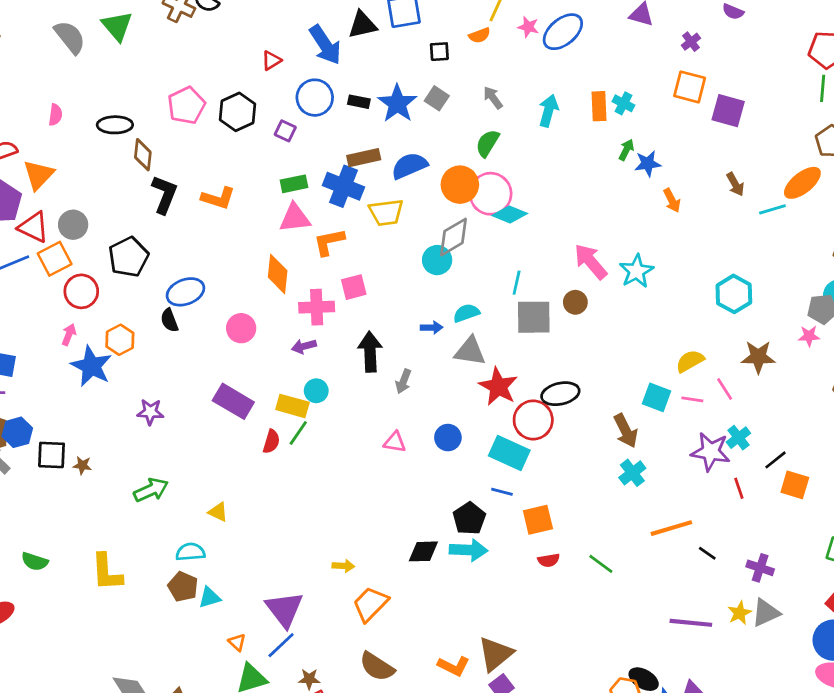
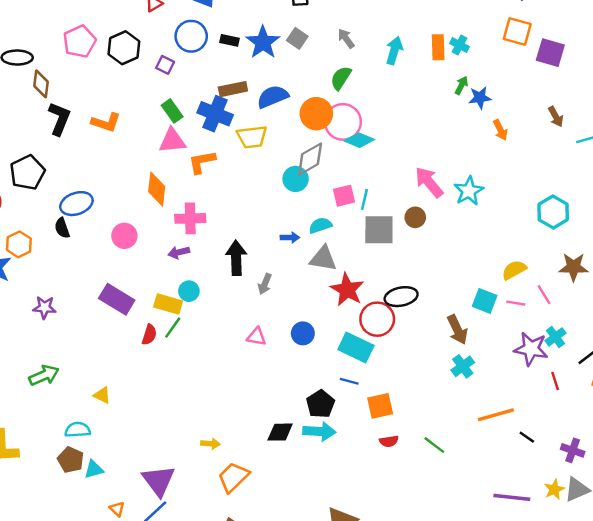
green rectangle: (294, 184) -> (172, 111), turned 65
pink square: (354, 287) -> (344, 196), moved

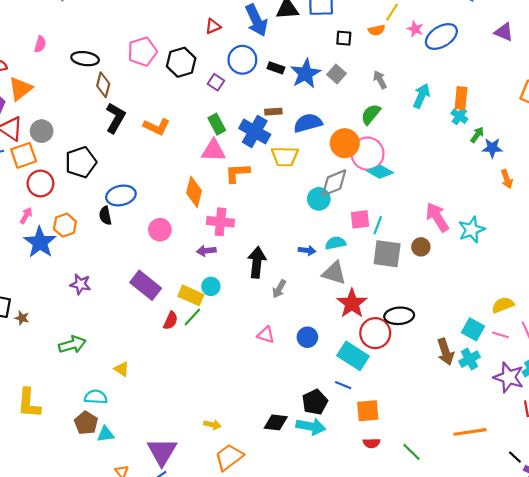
cyan cross: (459, 45) -> (459, 116), moved
brown rectangle: (233, 89) -> (273, 112), size x0.7
cyan cross: (463, 366) -> (469, 359), moved
black line: (527, 437) -> (515, 457), moved

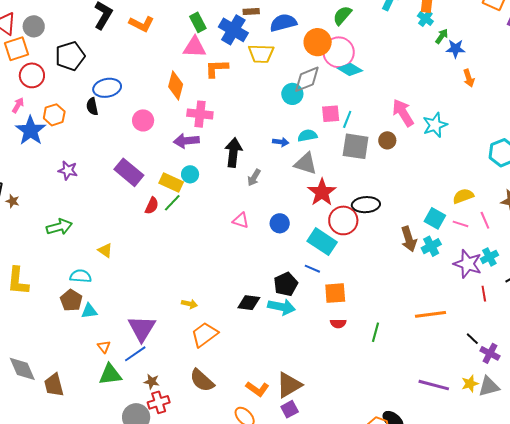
purple arrow: (206, 251) -> (186, 141), size x1.4
green line: (412, 452) -> (376, 332), turned 60

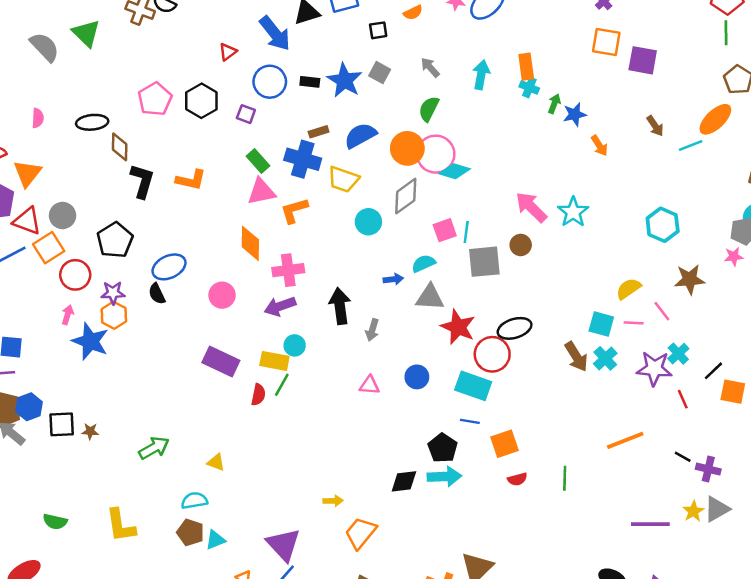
yellow trapezoid: (261, 54) -> (343, 179), turned 32
cyan circle: (292, 94) -> (368, 222), moved
purple star: (68, 170) -> (113, 293), moved

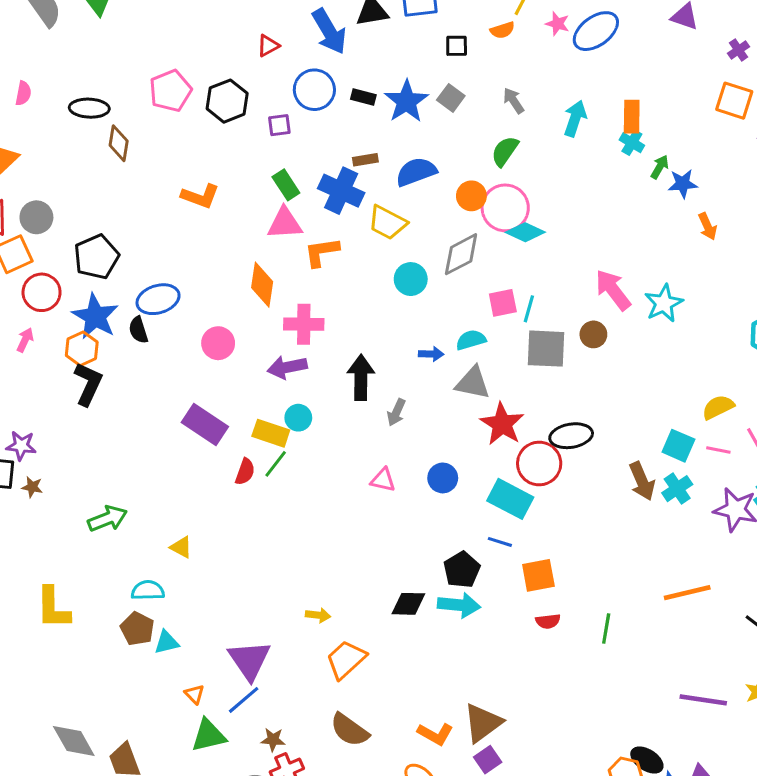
purple square: (246, 114) -> (279, 125), turned -36
orange circle: (407, 148) -> (471, 196), size x0.7
black L-shape: (142, 181) -> (88, 384), moved
purple star: (113, 293) -> (21, 446), moved
blue star: (90, 341) -> (95, 316), moved

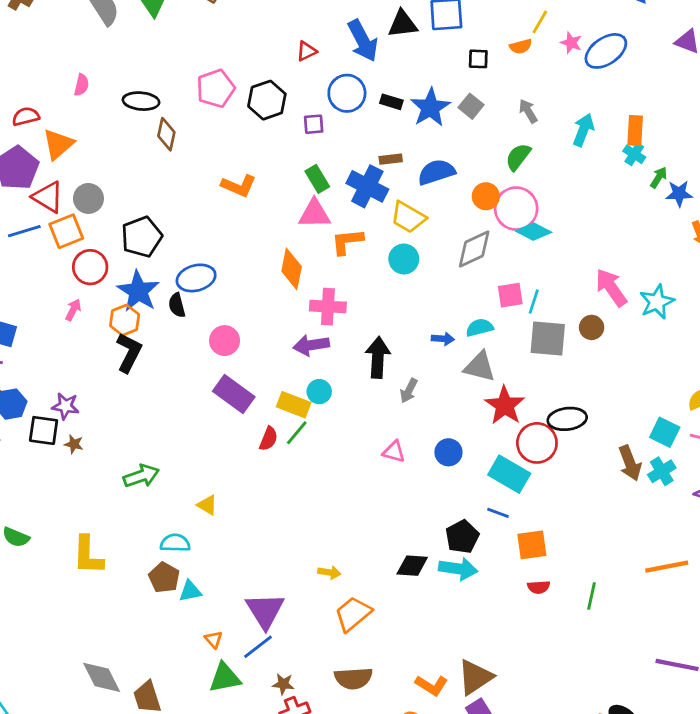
cyan circle: (411, 279) -> (404, 259), moved
pink circle: (218, 343) -> (225, 341), moved
brown semicircle: (349, 730) -> (353, 678), turned -42

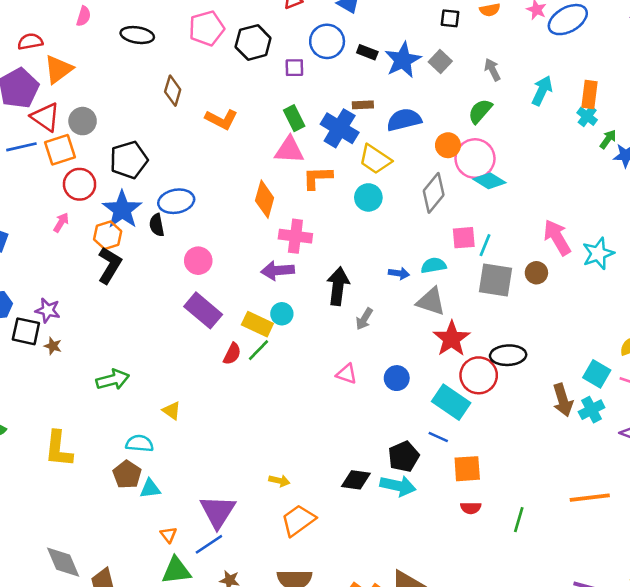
brown diamond: (166, 134) -> (173, 91), moved
gray diamond: (474, 249) -> (434, 193), turned -30

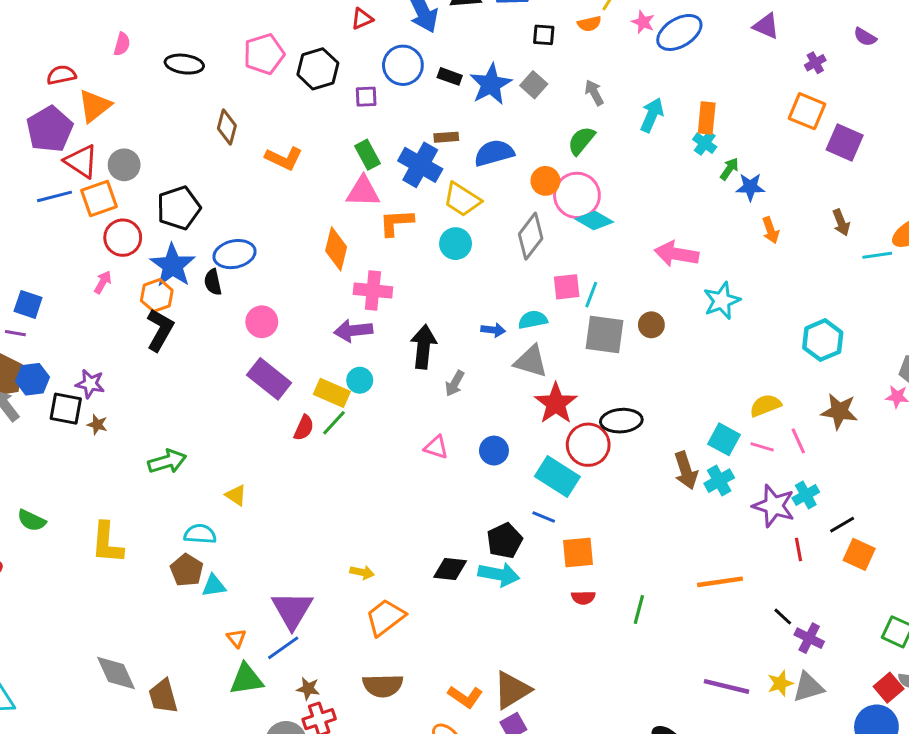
pink arrow: (557, 237) -> (676, 254), moved, turned -48

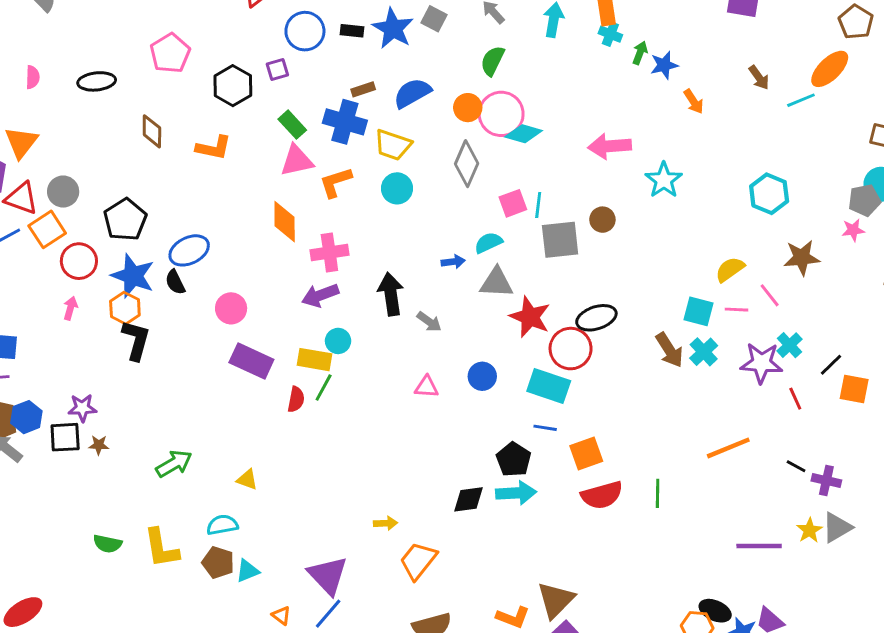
black hexagon: (318, 69) -> (233, 86), moved
gray arrow: (455, 383) -> (429, 322), turned -70
green semicircle: (32, 520) -> (108, 544), moved
yellow L-shape: (107, 543) -> (161, 548), moved
red semicircle: (583, 598) -> (602, 495), size x1.8

